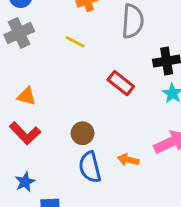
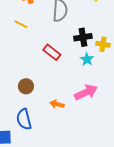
blue semicircle: (90, 167) -> (24, 119), moved

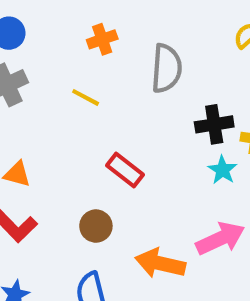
red rectangle: (52, 52) -> (125, 170), moved
orange arrow: (57, 104) -> (160, 263), size x1.6

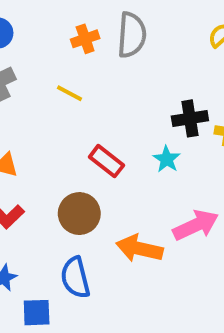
gray semicircle: (166, 68) -> (132, 35), moved
cyan star: (222, 170) -> (167, 159), moved
brown circle: (96, 226) -> (79, 214), size x1.4

